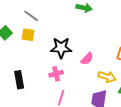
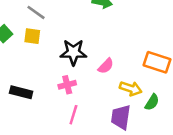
black rectangle: (19, 80) -> (21, 92), turned -66

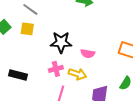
pink semicircle: (106, 66) -> (88, 54), turned 56
yellow arrow: (131, 88) -> (77, 74), moved

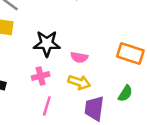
yellow arrow: (77, 74) -> (79, 82), moved

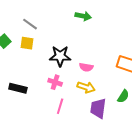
pink cross: (41, 76) -> (55, 82), turned 32

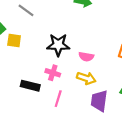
yellow square: (27, 43) -> (14, 41), moved
black rectangle: (18, 88) -> (30, 86), moved

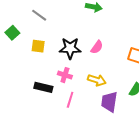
yellow square: (14, 41) -> (38, 46), moved
pink semicircle: (86, 57) -> (97, 47), moved, turned -64

